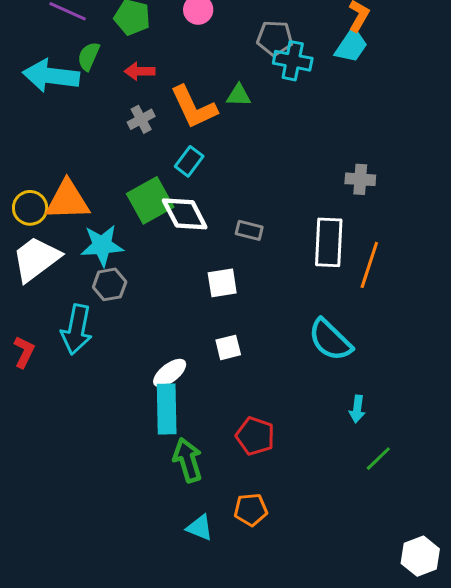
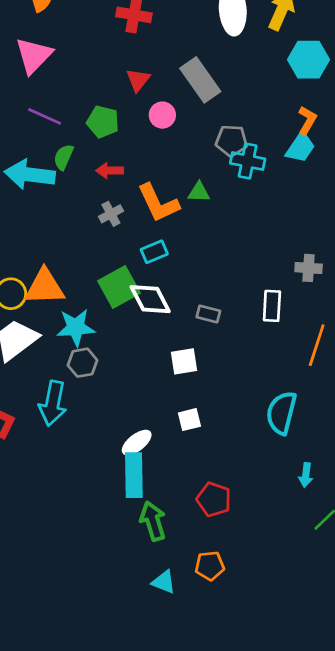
cyan rectangle: (189, 161) -> (154, 252), turned 30
white rectangle: (329, 242) -> (272, 306), moved, size x0.7
cyan semicircle: (330, 340) -> (281, 413), turned 60

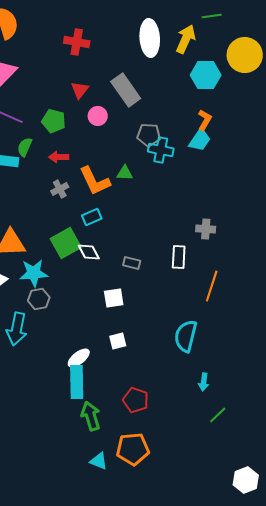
white diamond: (150, 299) -> (89, 252), size x0.7
orange pentagon: (210, 566) -> (133, 449), size x1.5

